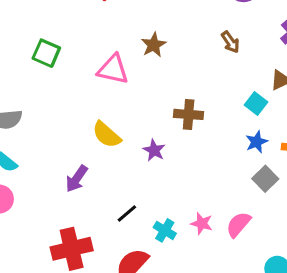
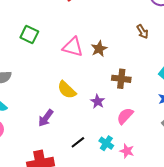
brown arrow: (230, 42) -> (142, 32), moved
brown star: (154, 45) -> (99, 49), moved
pink semicircle: (238, 224) -> (125, 116), moved
cyan cross: (165, 230) -> (106, 143), moved

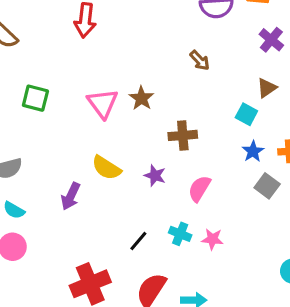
pink triangle: (73, 47) -> (103, 103), turned 50
purple arrow: (46, 118) -> (71, 196), moved

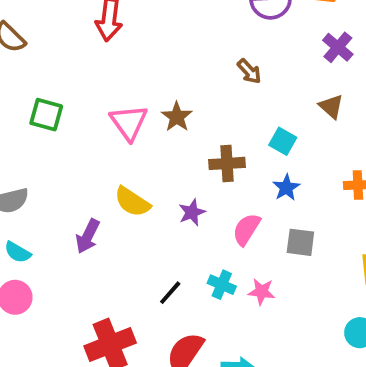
brown triangle: (267, 88) -> (331, 106), turned -45
cyan square: (246, 114) -> (283, 141), moved
blue star: (253, 151) -> (286, 188), moved
purple star: (155, 176) -> (192, 212), turned 30
gray square: (267, 186) -> (300, 242), moved, turned -30

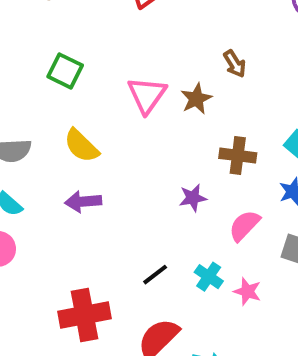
brown arrow: (249, 71) -> (235, 64), moved
yellow semicircle: (132, 202) -> (81, 146), moved
purple arrow: (88, 236) -> (83, 202), turned 48

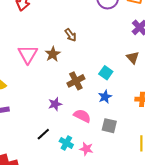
brown cross: (238, 156) -> (76, 81), turned -30
pink semicircle: (244, 226) -> (82, 116), turned 78
black line: (155, 275) -> (43, 134), moved

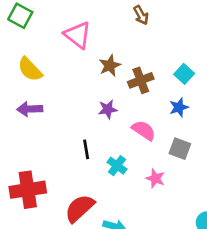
pink triangle: (28, 54) -> (78, 35), turned -30
brown star: (53, 54) -> (110, 66), moved
black line: (43, 134) -> (86, 149), turned -64
pink star: (86, 149) -> (155, 178), moved

